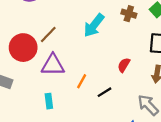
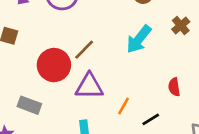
brown cross: (129, 14) -> (181, 26), turned 32
red semicircle: (124, 65) -> (174, 87), turned -40

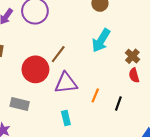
brown cross: (181, 26) -> (132, 56), moved
black line: (151, 119) -> (118, 104), turned -32

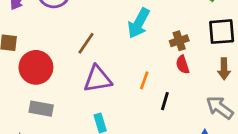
brown cross: (132, 56) -> (179, 41), turned 32
red circle: (35, 69) -> (36, 67), moved
orange line: (95, 95) -> (144, 80), moved

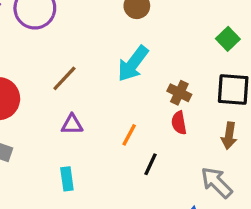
brown cross: (179, 41) -> (179, 93), turned 36
purple triangle: (98, 79) -> (72, 124), size x0.6

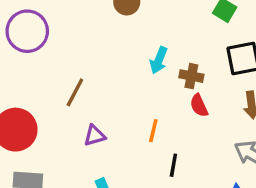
cyan arrow: (133, 64) -> (159, 60), moved, size x0.7
black line: (150, 164) -> (173, 165), moved

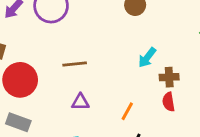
brown cross: (191, 76) -> (169, 77), turned -30
brown line: (75, 92) -> (75, 64), turned 40

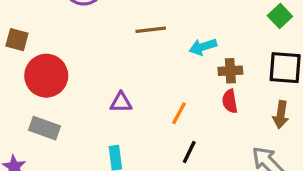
cyan arrow: (147, 58) -> (203, 47), turned 35
brown line: (75, 64) -> (151, 30), moved

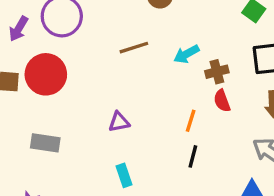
red circle: (46, 76) -> (46, 74), moved
orange line: (179, 113) -> (191, 121), moved
gray rectangle: (45, 128) -> (45, 143), moved

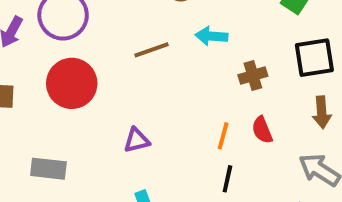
cyan arrow: (186, 54) -> (211, 36), moved, turned 35
red circle: (46, 74) -> (72, 83), moved
red semicircle: (222, 101) -> (262, 130), moved

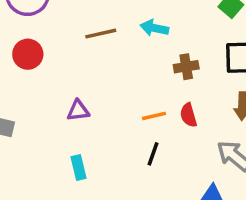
red circle: (72, 83) -> (28, 54), size x0.7
orange line: (223, 136) -> (154, 116), turned 55

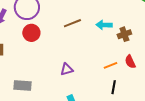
cyan arrow: (154, 28) -> (104, 25), moved
red circle: (28, 54) -> (31, 33), moved

